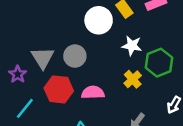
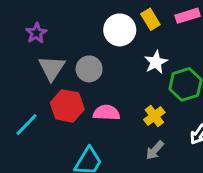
white star: (132, 46) -> (156, 62), turned 30
purple star: (18, 74) -> (36, 33), moved
yellow cross: (133, 79) -> (154, 116), moved

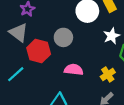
gray triangle: (52, 68) -> (19, 33), moved, turned -30
red hexagon: (67, 106) -> (39, 51), moved

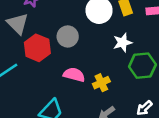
yellow cross: (108, 74) -> (101, 83), moved

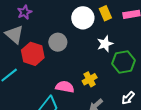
pink semicircle: (74, 75) -> (65, 87), moved

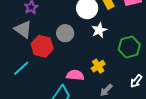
white star: (105, 44) -> (99, 30), moved

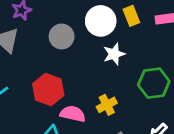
gray circle: (65, 33) -> (62, 36), moved
red hexagon: (42, 46) -> (48, 89), moved

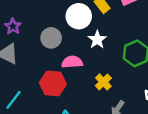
pink semicircle: (73, 114) -> (72, 62), moved

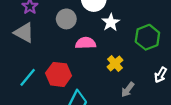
red hexagon: (53, 83) -> (59, 74), moved

